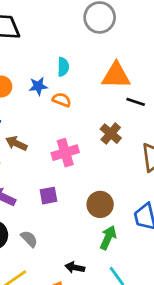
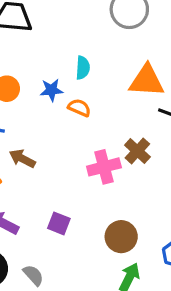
pink cross: (65, 153) -> (104, 167), moved
purple square: (48, 196) -> (59, 223), turned 30

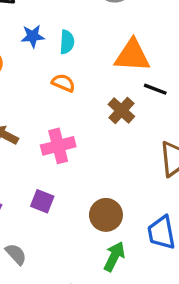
blue star: (51, 90) -> (33, 36), moved
brown cross: (137, 151) -> (121, 110), moved
pink cross: (104, 167) -> (58, 146), moved

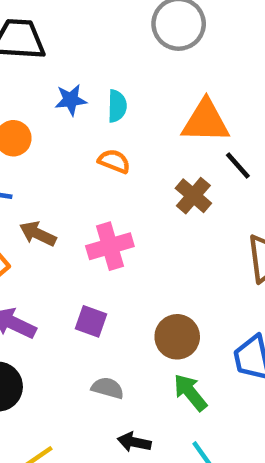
black line: (155, 89) -> (238, 166), turned 30
gray semicircle: (16, 254) -> (108, 388), moved, turned -30
green arrow: (114, 257) -> (190, 392), turned -64

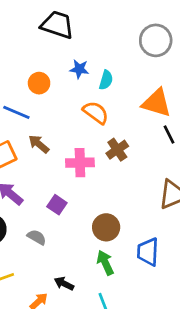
orange semicircle: (114, 161) -> (96, 113), size x1.4
brown cross: (193, 196) -> (117, 150), moved
gray semicircle: (108, 388) -> (37, 237), moved

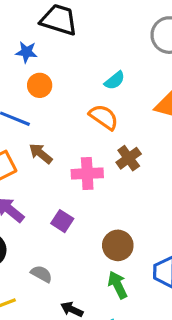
blue star: (79, 69) -> (26, 52), moved
cyan semicircle: (106, 80) -> (115, 80), turned 36
gray semicircle: (37, 237) -> (41, 274), moved

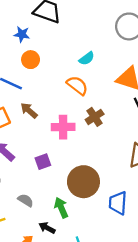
purple square: (62, 221) -> (43, 162), turned 35
brown circle: (118, 245) -> (83, 182), size x1.4
green arrow: (118, 285) -> (61, 208), moved

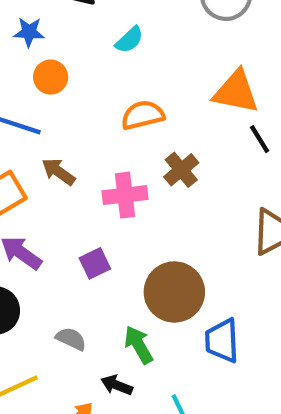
cyan semicircle: (87, 58) -> (129, 40), moved
orange semicircle: (77, 85) -> (143, 115), turned -45
blue trapezoid: (118, 203) -> (222, 341), moved

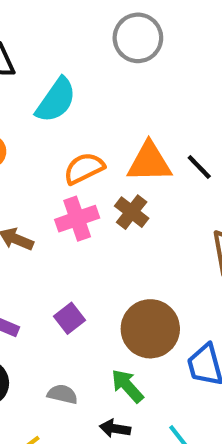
cyan semicircle: (129, 40) -> (56, 100), size x1.6
orange triangle: (236, 92) -> (149, 162), moved
pink cross: (125, 195) -> (77, 219), moved

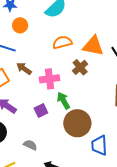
pink cross: (77, 219) -> (49, 79), moved
green arrow: (127, 386) -> (63, 101), moved

